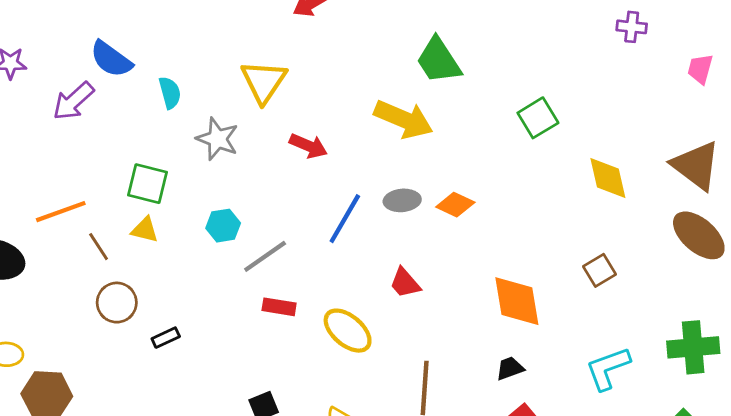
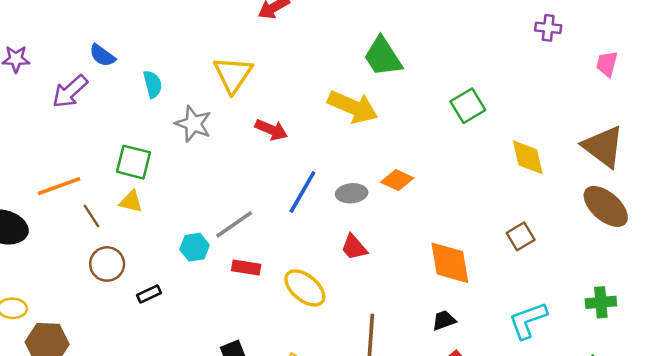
blue semicircle: (111, 59) -> (102, 55), size x0.7
gray ellipse: (402, 200) -> (352, 193), moved
cyan hexagon: (223, 226) -> (195, 247), moved
green cross: (693, 347) -> (601, 302), size x0.7

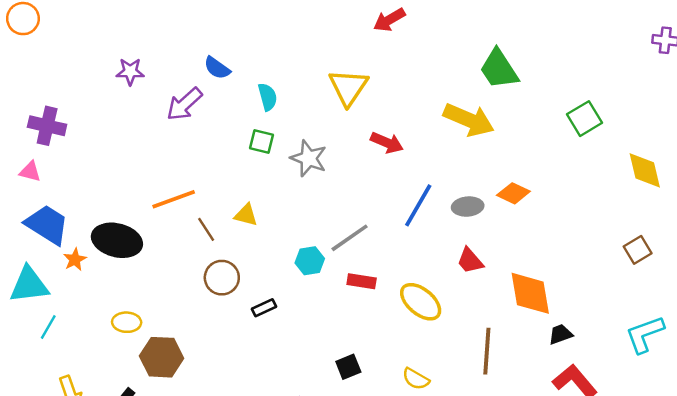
gray star: (193, 124) -> (309, 158), moved
green square: (133, 162) -> (262, 141), moved, size x0.7
orange diamond: (450, 263) -> (530, 293), moved

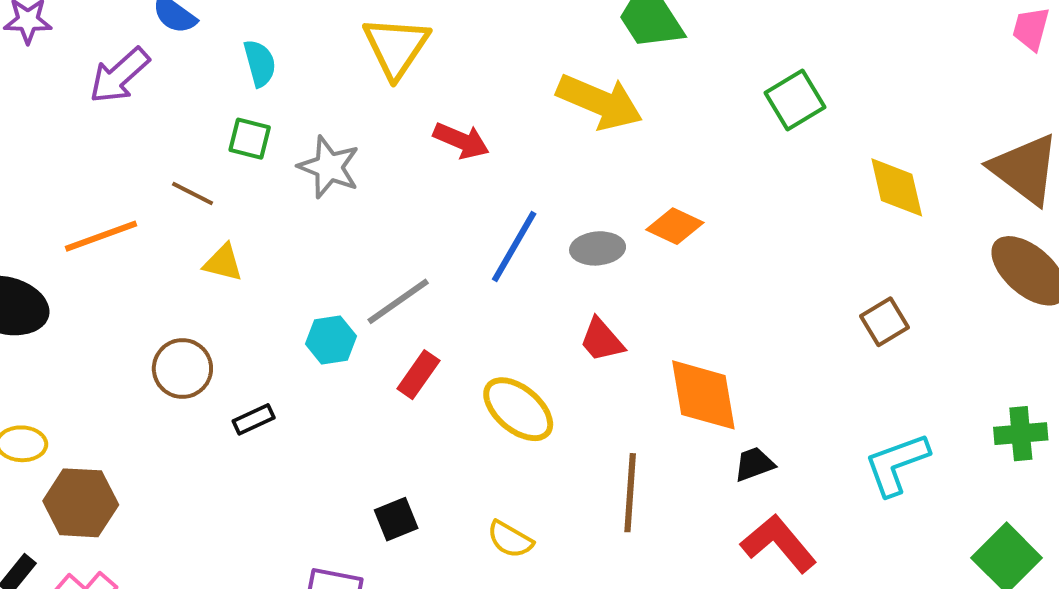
brown line: (206, 229) -> (193, 194), moved, turned -30
red rectangle: (362, 281) -> (418, 375), turned -64

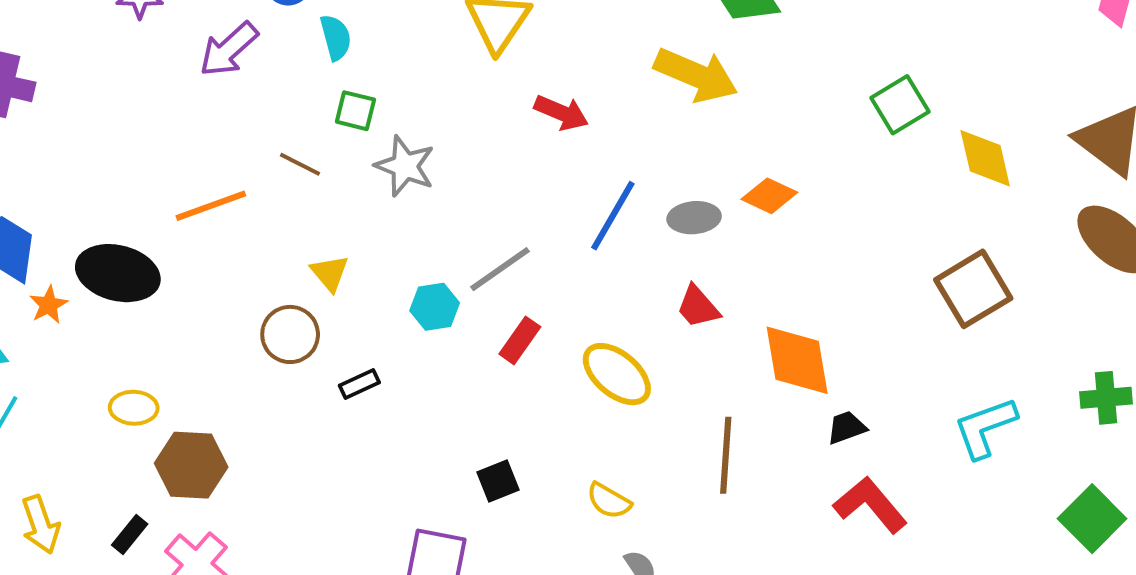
cyan semicircle: (260, 63) -> (336, 37), moved
green square: (795, 100) -> (900, 105), moved
gray star: (329, 167) -> (405, 166), moved
yellow triangle: (223, 263) -> (330, 273), moved, turned 36
brown square: (884, 322) -> (973, 289), size x1.6

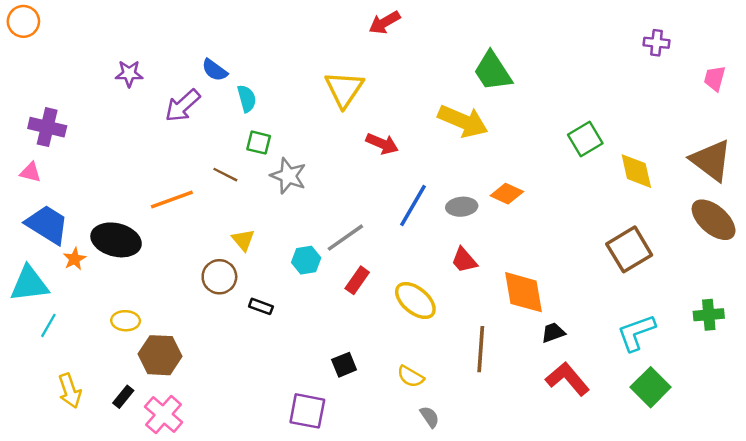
black rectangle: (359, 384) -> (261, 306), turned 45
green square: (1092, 519) -> (651, 387), moved

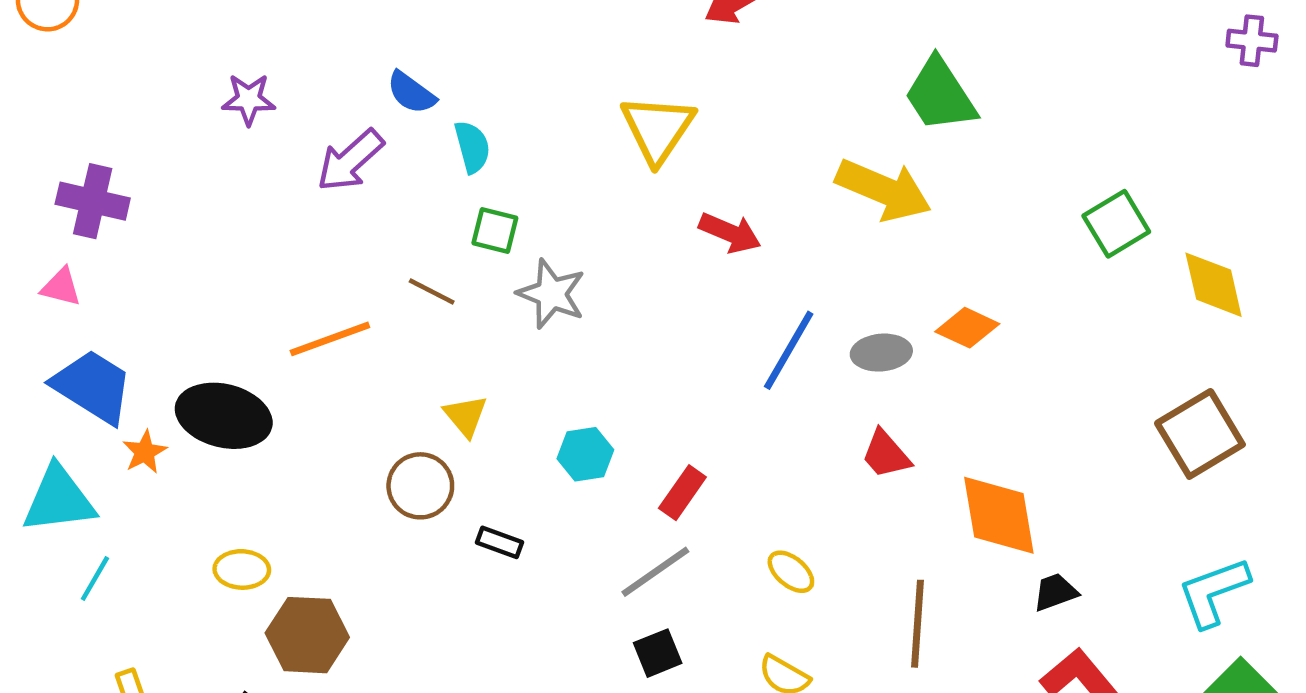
gray line: (345, 238) -> (655, 572), moved
yellow ellipse: (415, 301) -> (791, 572), moved, size x0.6

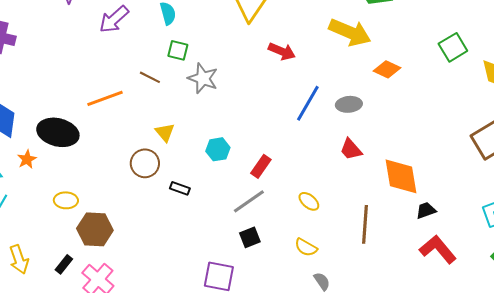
orange diamond: (967, 328) -> (387, 69), moved
orange star: (145, 452) -> (27, 159), moved

